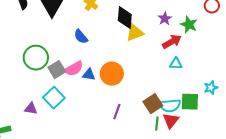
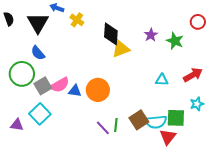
blue semicircle: (81, 37) -> (38, 53), moved
red arrow: (172, 42) -> (193, 75), moved
purple line: (117, 112) -> (103, 128), turned -63
red triangle: (171, 121) -> (168, 137), moved
green line: (157, 124) -> (116, 125), moved

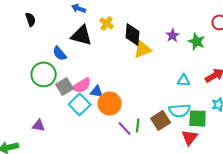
yellow cross: (77, 20) -> (107, 23), moved
black triangle: (38, 23) -> (82, 35), moved, turned -45
orange circle: (98, 90) -> (110, 103), moved
cyan square: (40, 114) -> (80, 104), moved
cyan semicircle: (156, 122) -> (180, 110), moved

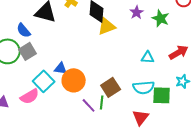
pink semicircle: (82, 85) -> (30, 96), moved
gray square: (65, 86) -> (28, 51), moved
brown square: (161, 120) -> (111, 87), moved
red triangle: (190, 137) -> (141, 117), moved

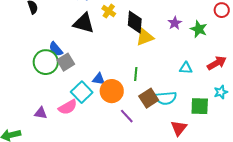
blue semicircle: (24, 30) -> (56, 49), moved
cyan semicircle: (144, 87) -> (166, 98), moved
green line: (102, 102) -> (136, 74), moved

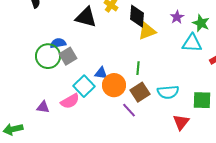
blue semicircle: (56, 49) -> (58, 43), turned 119
cyan triangle: (186, 68) -> (192, 43), moved, size x1.5
brown square: (149, 98) -> (140, 92), moved

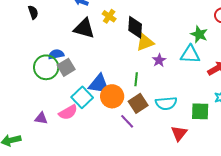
purple star: (177, 17) -> (159, 60), moved
blue triangle: (101, 73) -> (99, 84), size x1.6

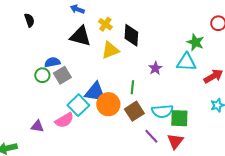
yellow triangle: (145, 42) -> (110, 50), moved
green circle: (46, 67) -> (42, 75), size x0.6
green square: (200, 111) -> (179, 118), moved
purple line: (127, 121) -> (151, 136), moved

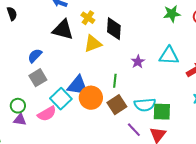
green star: (195, 42) -> (172, 14), moved, turned -30
blue semicircle: (52, 62) -> (35, 56), turned -35
green circle: (42, 75) -> (18, 106), moved
gray square: (62, 75) -> (38, 78), moved

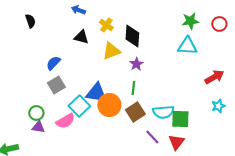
black triangle: (63, 30) -> (81, 37), size x0.7
cyan triangle: (169, 56) -> (187, 46), moved
purple star: (138, 62) -> (136, 64), moved

